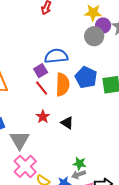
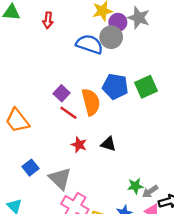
blue semicircle: (56, 56) -> (89, 44), moved, turned 40
gray arrow: (79, 175) -> (150, 191), moved

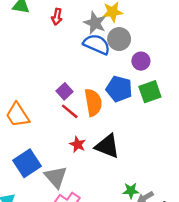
gray star: (139, 18) -> (95, 23), moved
purple circle: (118, 22) -> (141, 61), moved
black triangle: (108, 144) -> (107, 146), size x1.6
blue square: (31, 168) -> (27, 163), size x1.6

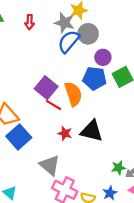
blue semicircle: (97, 44) -> (69, 41), turned -65
purple circle: (141, 61) -> (103, 57), moved
purple square: (65, 91) -> (46, 88), size x1.5
blue square: (27, 163) -> (19, 137), moved

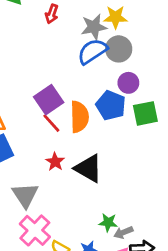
gray star: (64, 23) -> (94, 27), turned 30

